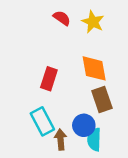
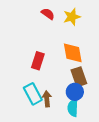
yellow star: (93, 22) -> (72, 17), turned 30
blue circle: (84, 125) -> (75, 92), moved
brown arrow: (61, 140) -> (47, 99), moved

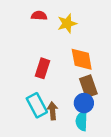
red semicircle: (48, 14) -> (39, 16), moved, turned -32
yellow star: (72, 17) -> (67, 23), moved

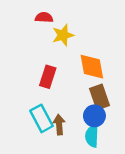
yellow star: (67, 23) -> (63, 35), moved

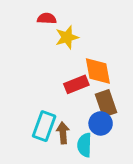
red rectangle: (48, 77) -> (76, 84), moved, turned 50
cyan rectangle: (41, 118) -> (44, 126), turned 48
cyan semicircle: (92, 136) -> (84, 145), moved

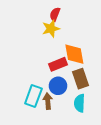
red semicircle: (47, 19) -> (55, 14), moved, turned -72
blue circle: (101, 123) -> (58, 86), moved
cyan semicircle: (84, 145) -> (79, 103), moved

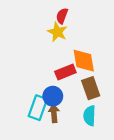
yellow star: (51, 29) -> (57, 32), turned -30
blue circle: (58, 86) -> (53, 96), moved

